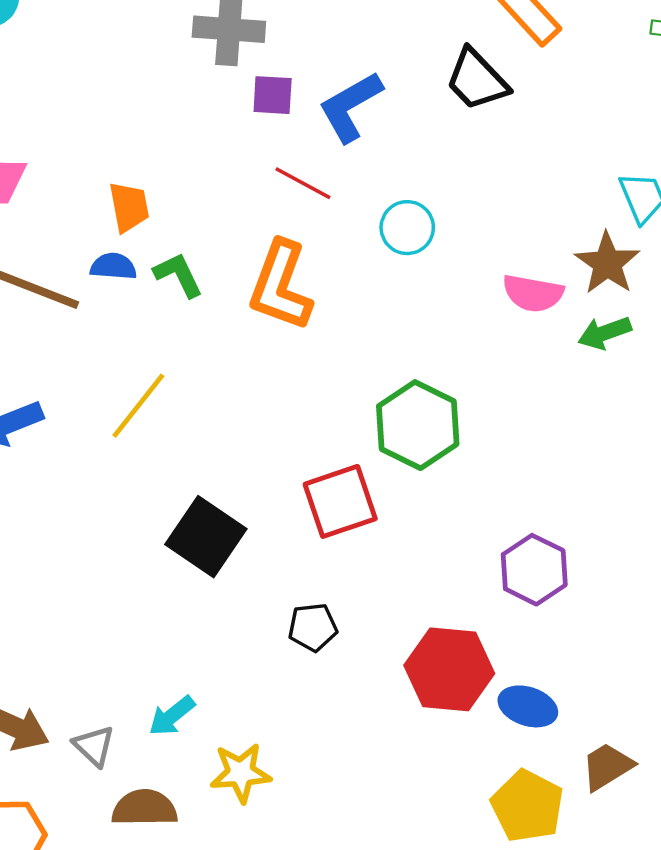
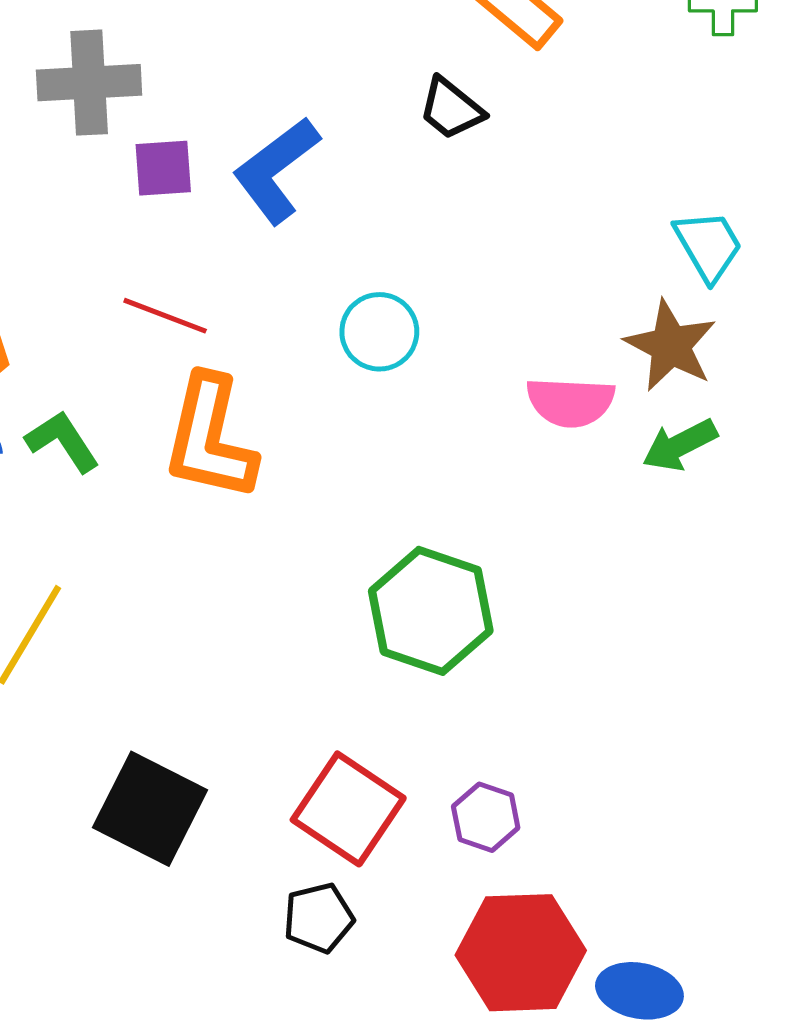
black trapezoid: (477, 80) -> (451, 109), size x0.7
red line: (303, 183) -> (165, 316), moved
red square: (340, 501) -> (348, 809), moved, turned -30
purple hexagon: (534, 570) -> (486, 817), moved, size x0.7

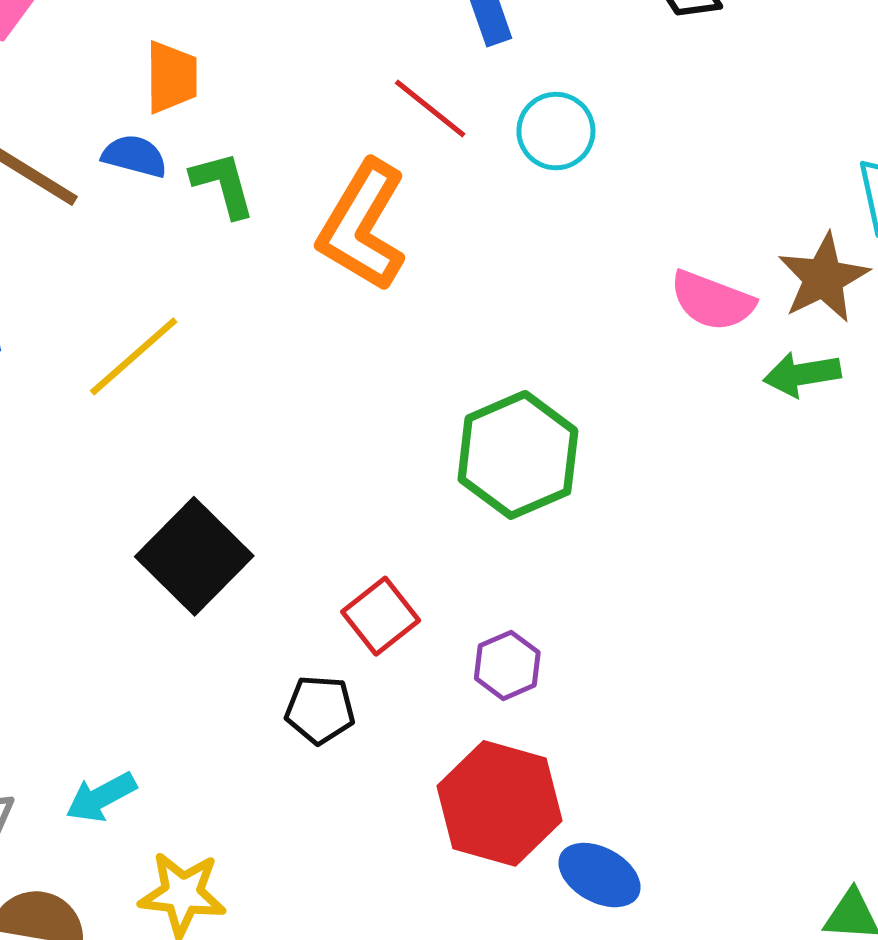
red line: (165, 316) -> (430, 108), moved
cyan circle: (379, 332) -> (556, 131), moved
red square: (348, 809) -> (381, 616), size x0.7

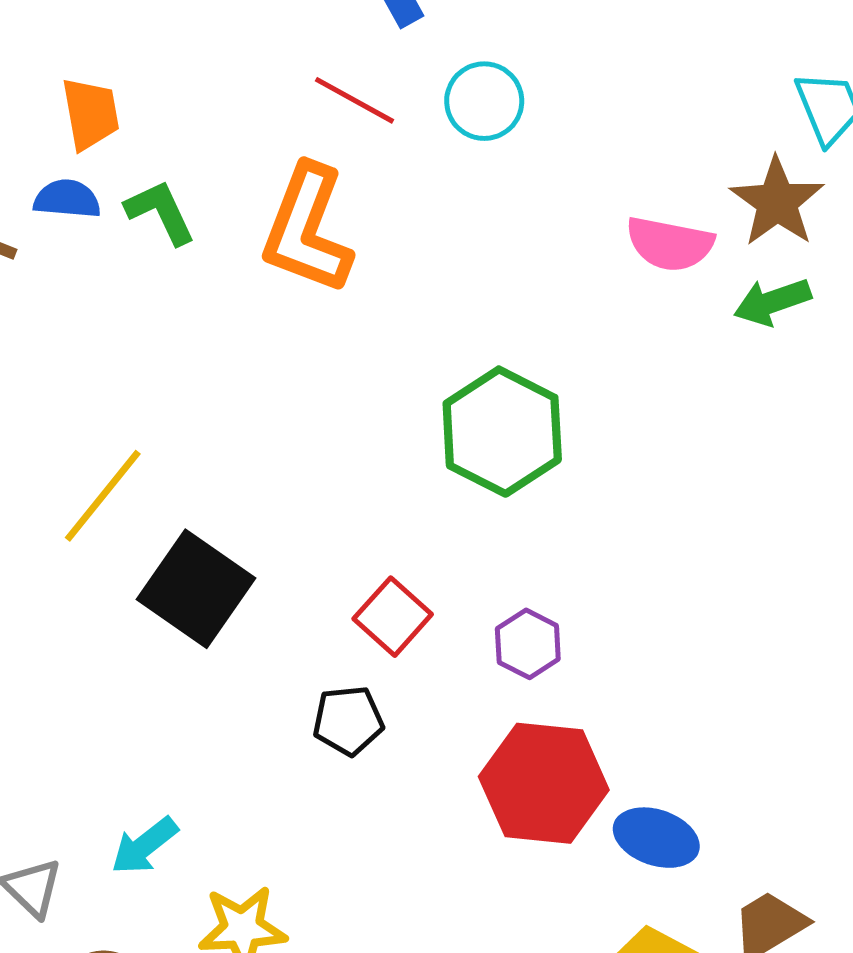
yellow line: (134, 356) -> (103, 496), moved

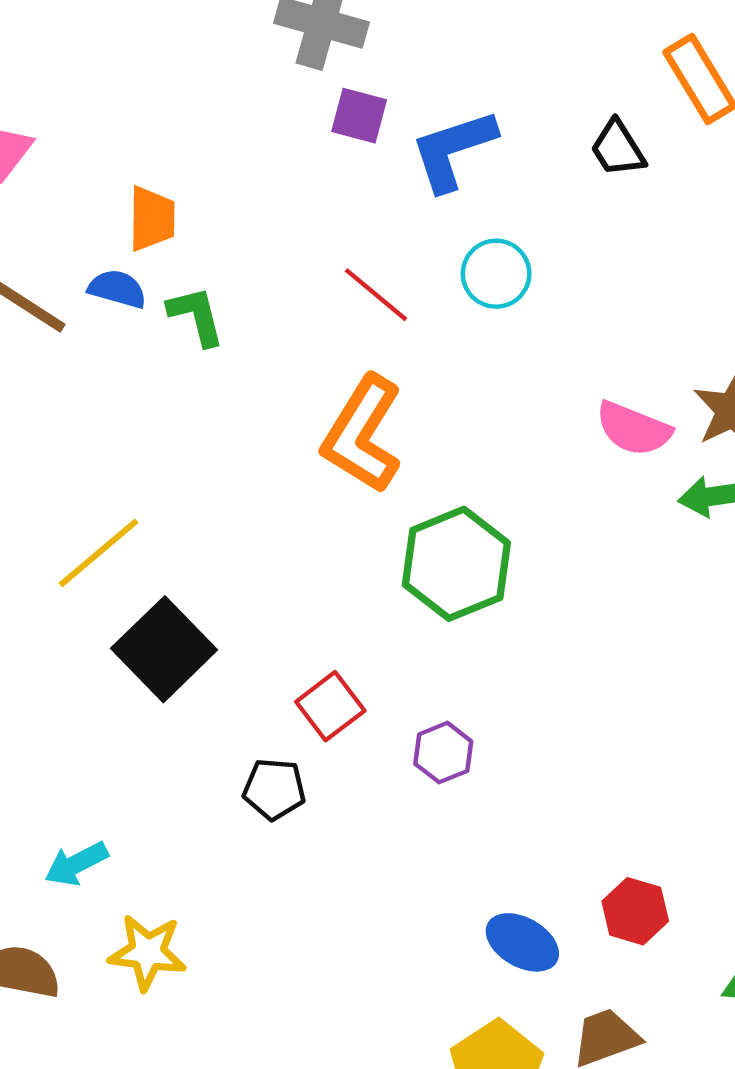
red line: (355, 100) -> (376, 295), moved
orange L-shape: (307, 229) -> (362, 434), moved
red hexagon: (544, 783) -> (635, 911), moved, size x0.6

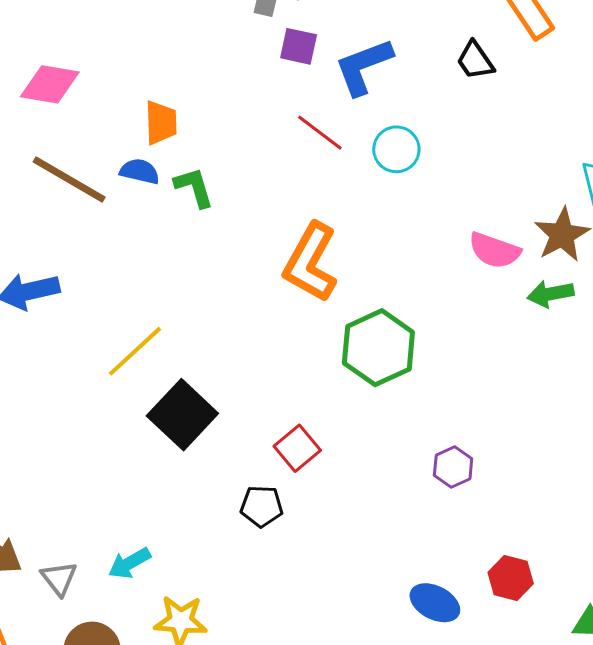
red line: (376, 295) -> (320, 133), moved
purple hexagon: (443, 753) -> (453, 467), moved

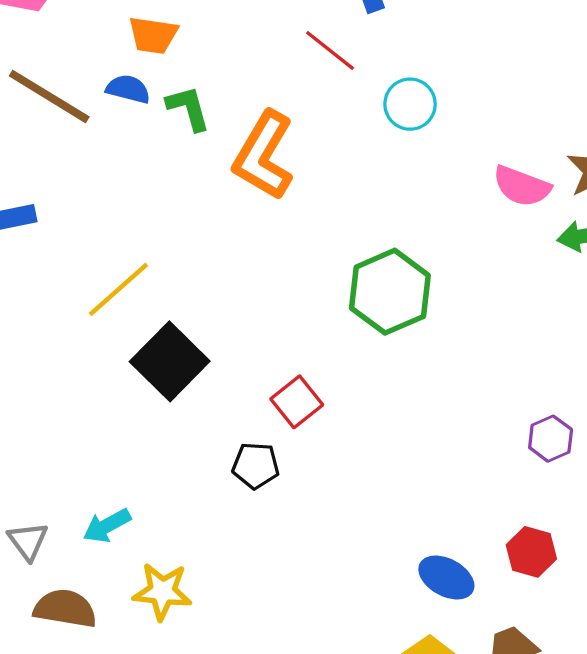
orange trapezoid: (161, 123) -> (153, 35), turned 99
cyan circle: (396, 149) -> (410, 104), moved
orange L-shape: (311, 262) -> (264, 156), moved
purple hexagon: (453, 467) -> (551, 439), moved

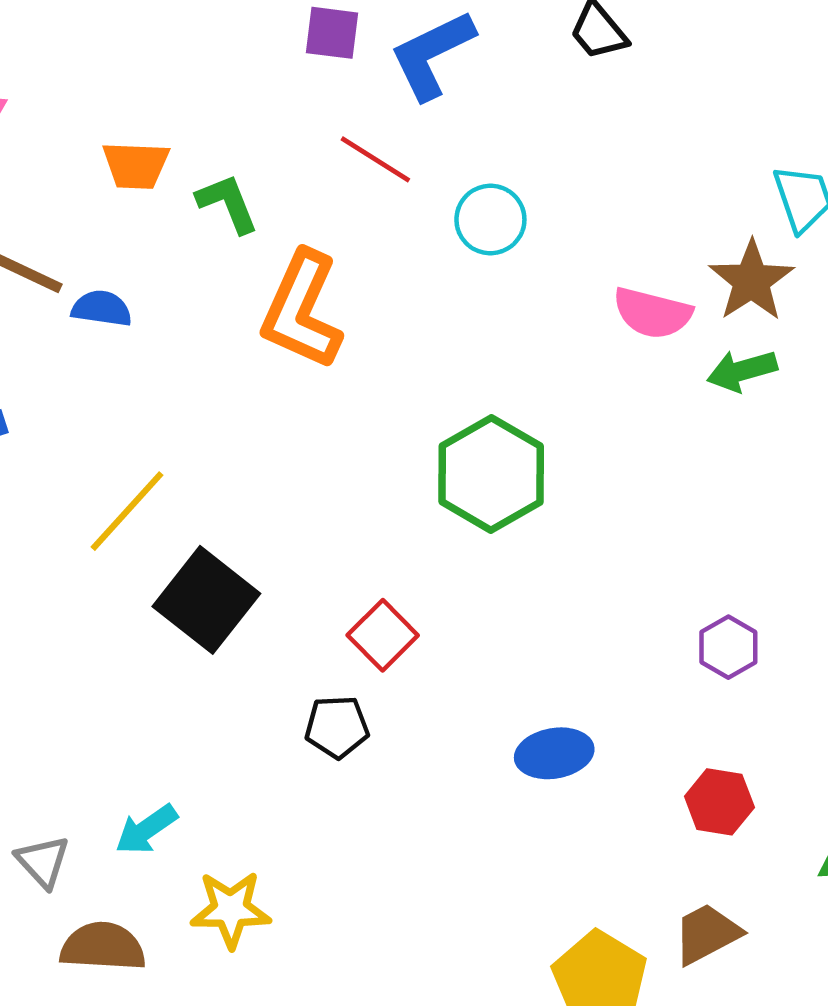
blue semicircle: (128, 89) -> (102, 308), moved
green L-shape: (188, 108) -> (228, 203), moved
blue ellipse: (446, 578) -> (554, 753), moved, turned -32

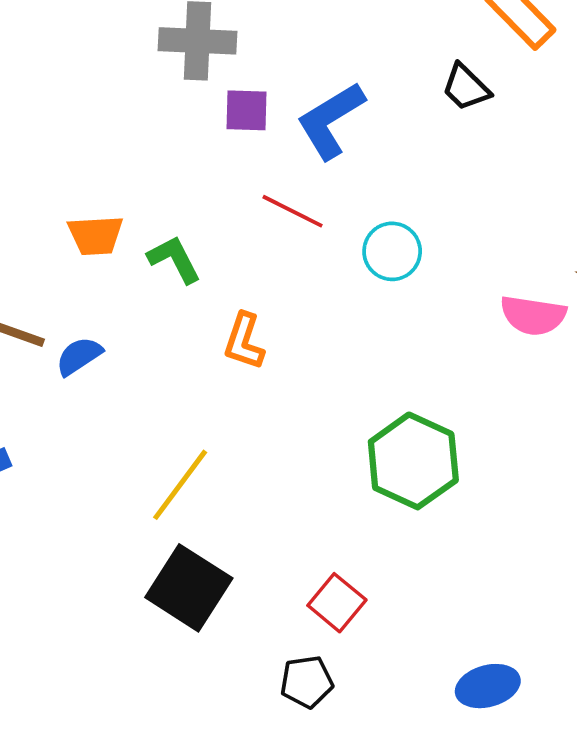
blue semicircle: (102, 308) -> (79, 356), turned -36
orange L-shape: (302, 310) -> (244, 341), size x0.6
yellow line: (127, 511) -> (180, 485), moved

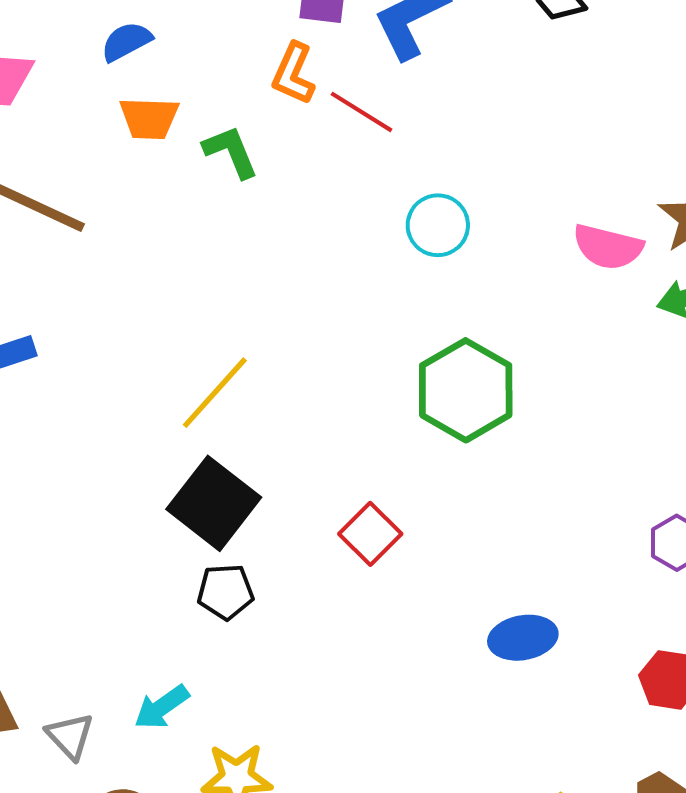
cyan circle: (392, 251) -> (438, 225), moved
orange L-shape: (244, 341) -> (293, 74), moved
blue semicircle: (79, 356) -> (126, 41), moved
black pentagon: (307, 682) -> (226, 592), moved

